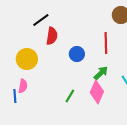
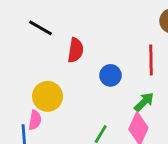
black line: (41, 20) -> (41, 28), moved, turned 66
yellow circle: (27, 59) -> (48, 96), moved

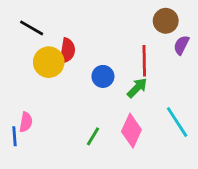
yellow circle: (48, 96) -> (49, 62), moved
green arrow: (144, 102) -> (137, 88), moved

